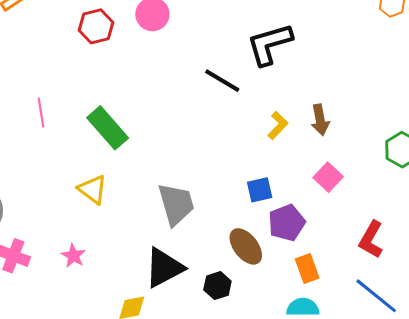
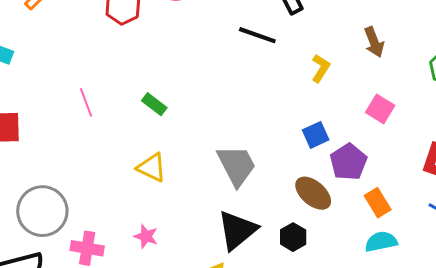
brown arrow: (320, 120) -> (374, 42), moved
green rectangle: (108, 128) -> (154, 104), size x0.6

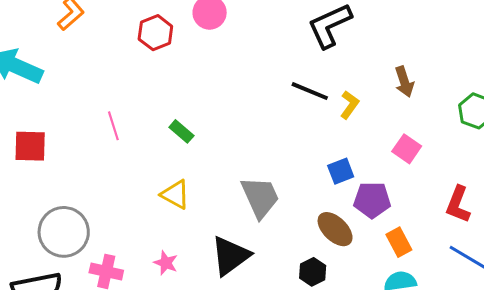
black line: (257, 35) -> (310, 91), moved
purple pentagon: (348, 162) -> (372, 200), turned 30
black triangle: (237, 230) -> (230, 256), moved

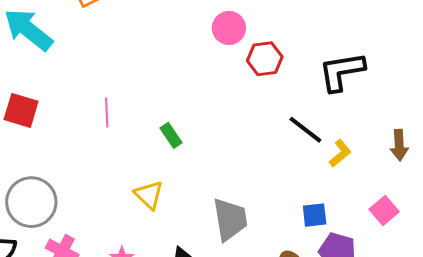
red hexagon: (155, 33) -> (265, 59), moved

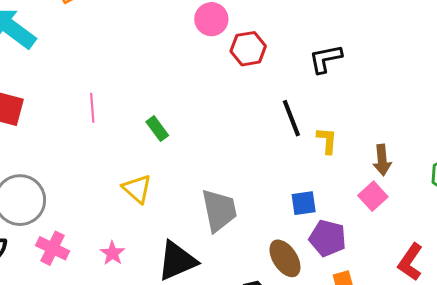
black L-shape: (342, 72) -> (326, 59), size x0.7
black line: (305, 130) -> (291, 118), turned 33
brown arrow: (399, 145) -> (382, 160), moved
yellow L-shape: (340, 153) -> (327, 140), turned -44

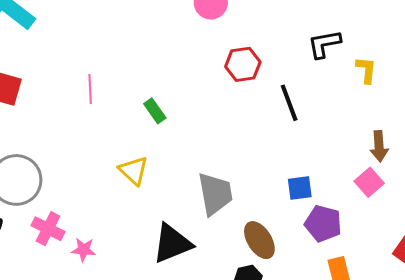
red hexagon: (248, 49) -> (243, 64), moved
yellow L-shape: (327, 140) -> (366, 70), moved
pink star: (112, 253) -> (84, 250), moved, turned -30
brown ellipse: (285, 258) -> (259, 240), moved

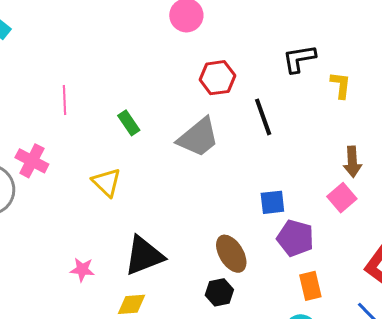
gray trapezoid: (215, 194) -> (198, 137), moved, turned 60
pink cross: (48, 229) -> (32, 161), moved
pink star: (84, 250) -> (82, 270), moved

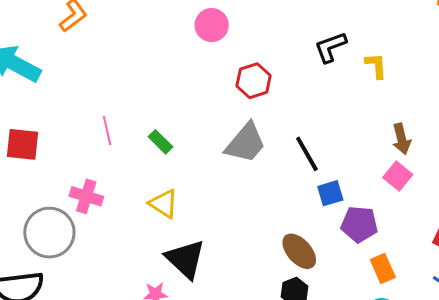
black line: (263, 117) -> (307, 154), moved
green rectangle: (129, 123) -> (160, 142), moved
black triangle: (144, 256) -> (185, 259), moved, turned -45

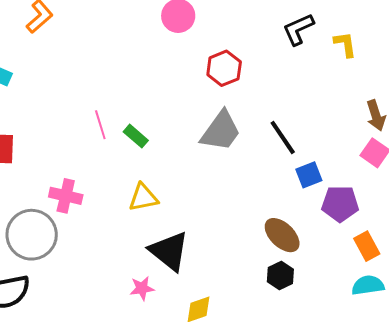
pink line: (107, 131) -> (100, 125), moved
yellow triangle: (164, 204) -> (143, 198), turned -40

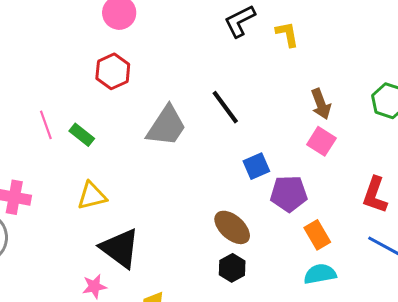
red hexagon: (224, 68) -> (113, 71), moved
black line: (283, 137) -> (225, 107), moved

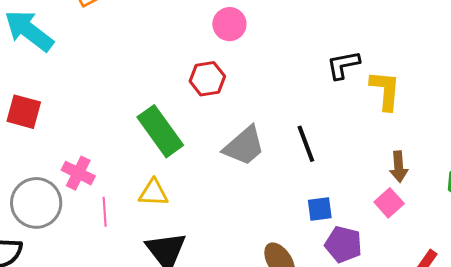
yellow L-shape: (287, 34) -> (385, 90), size x1.5
pink line: (46, 125) -> (105, 212), moved
green rectangle: (82, 135) -> (160, 131), size x2.0

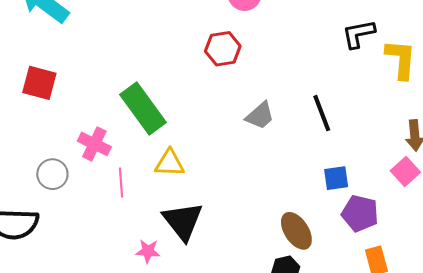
green rectangle: (160, 131) -> (143, 109), moved
gray trapezoid: (244, 146) -> (260, 116), size x0.7
gray circle: (36, 203) -> (52, 174), size x0.6

